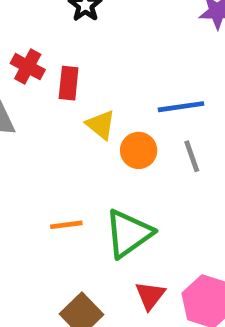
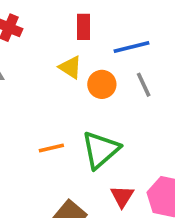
red rectangle: (69, 83) -> (84, 27), moved

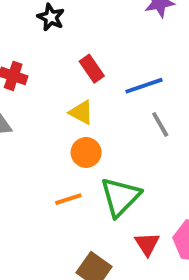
red rectangle: (84, 27) -> (92, 69), turned -30
orange circle: (102, 84) -> (86, 152), moved

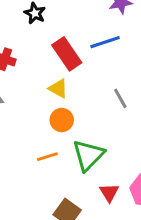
red rectangle: (92, 69) -> (67, 54), size x1.5
blue line: (144, 86) -> (105, 42), moved

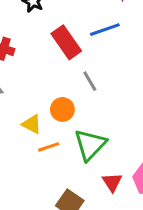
yellow triangle: (58, 88) -> (32, 124), moved
gray line: (120, 98) -> (90, 81), moved

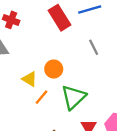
gray line: (90, 81) -> (94, 47), moved
orange line: (49, 147) -> (42, 97), turned -35

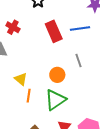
orange circle: (54, 69) -> (57, 75), moved
orange line: (42, 97) -> (29, 96), turned -40

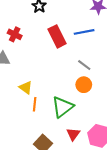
gray line: (78, 60) -> (84, 65), turned -32
orange circle: (57, 75) -> (84, 85), moved

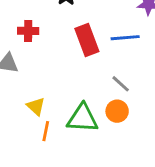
red cross: (15, 34) -> (28, 31), turned -32
green triangle: (63, 107) -> (83, 118), moved, turned 35

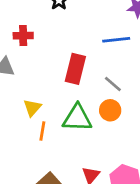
red rectangle: (87, 40) -> (75, 69), moved, turned 36
yellow triangle: (36, 106) -> (32, 108), turned 30

